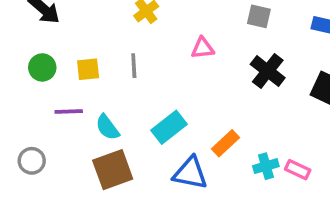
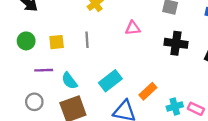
black cross: (268, 71) -> (176, 43), turned -30
gray circle: (32, 161) -> (34, 102), moved

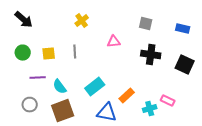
pink rectangle: (196, 109) -> (168, 101), moved

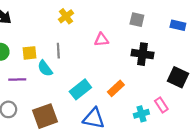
black square: (185, 65) -> (178, 77), moved
cyan semicircle: (60, 87) -> (45, 68), moved
orange rectangle: (127, 96) -> (116, 88), moved
pink rectangle: (168, 101) -> (161, 105), turned 32

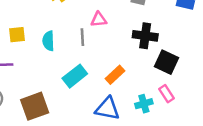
gray line: (58, 51) -> (82, 37), moved
cyan semicircle: (45, 68) -> (48, 41), moved, turned 35
black square: (178, 77) -> (167, 62), moved
blue triangle: (94, 118) -> (107, 109), moved

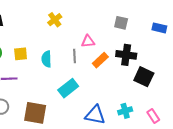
orange rectangle: (115, 75) -> (100, 60), moved
pink rectangle: (167, 94) -> (153, 116), moved
brown square: (35, 106) -> (35, 113), turned 30

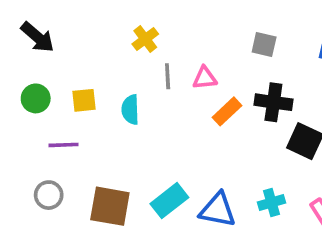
gray line: (74, 56) -> (168, 76), moved
cyan rectangle: (68, 88) -> (169, 201), moved

